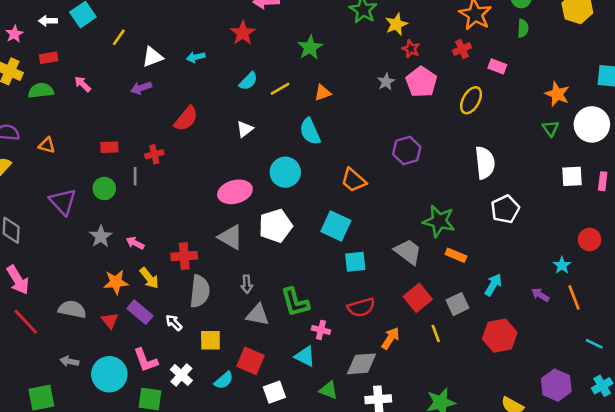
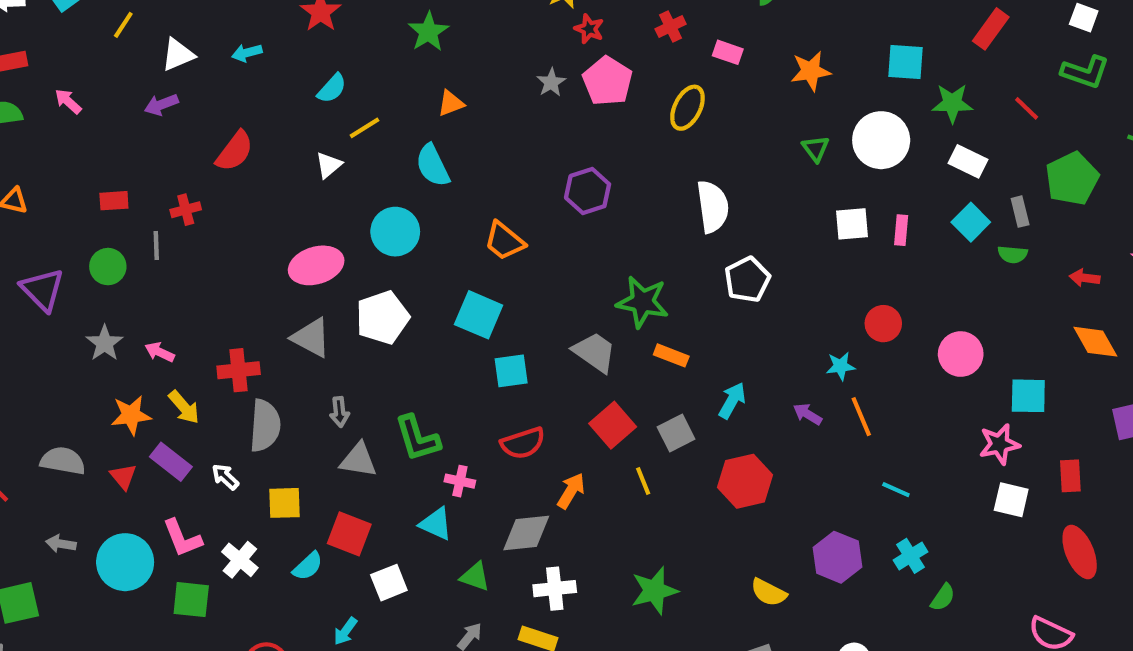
yellow line: (280, 89) -> (364, 128), moved
orange star: (557, 94) -> (811, 71), moved, turned -30
cyan star: (562, 265) -> (841, 366), turned 30

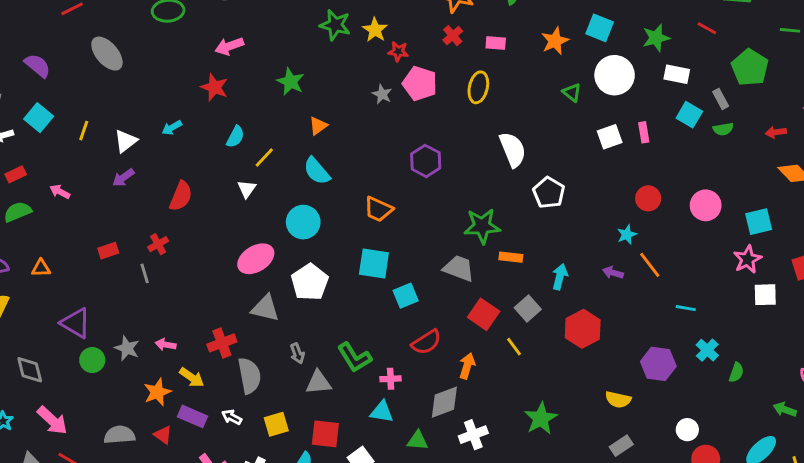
cyan square: (905, 62) -> (600, 28), moved, turned 32
green circle: (108, 267) -> (92, 360), moved

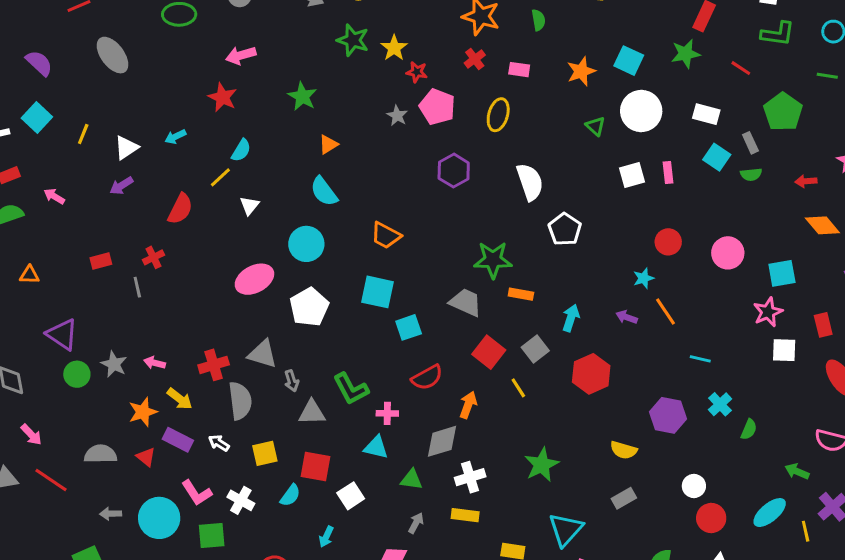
green star: (656, 38) -> (686, 54), moved
yellow line: (264, 158) -> (220, 177), moved
purple hexagon: (426, 161) -> (454, 171), moved
gray triangle: (265, 308) -> (263, 354), moved
pink arrow: (52, 420) -> (31, 435), size x0.7

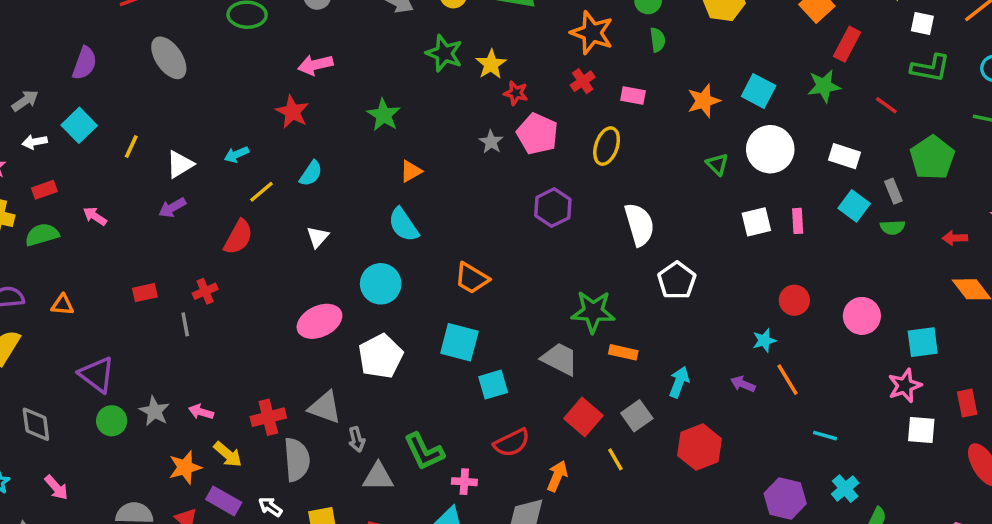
purple semicircle: (39, 63) -> (85, 63), turned 64
yellow line: (220, 177) -> (261, 192), moved

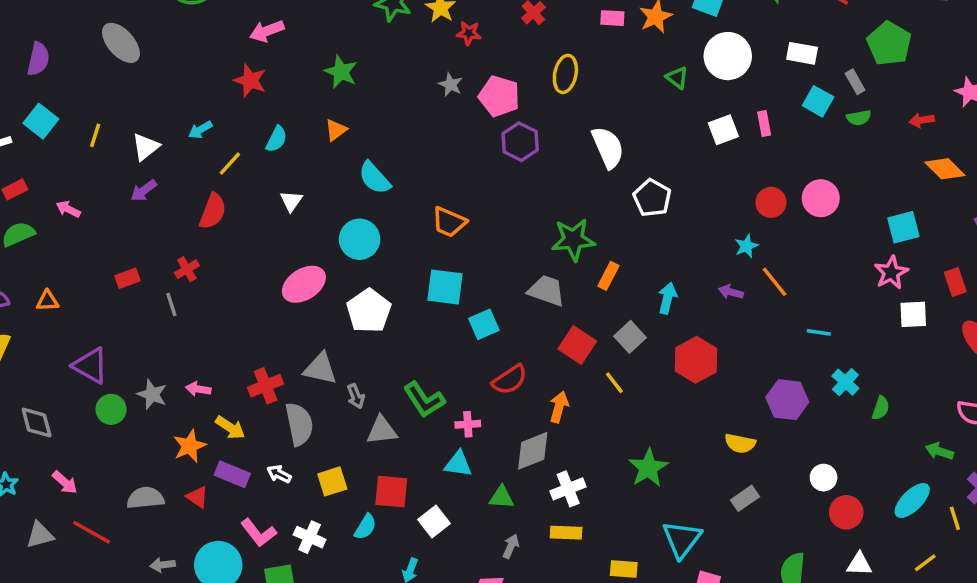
pink rectangle: (633, 96) -> (612, 18), moved
pink pentagon: (537, 134) -> (499, 96), moved
orange triangle: (411, 171) -> (336, 130), moved
pink circle: (862, 316) -> (821, 198), moved
orange rectangle: (623, 352) -> (608, 276), turned -68

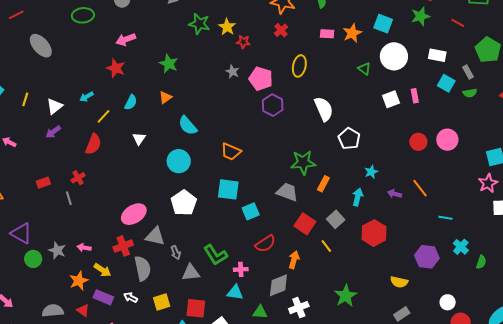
cyan star: (746, 246) -> (371, 172), moved
pink ellipse: (304, 284) -> (134, 214), moved

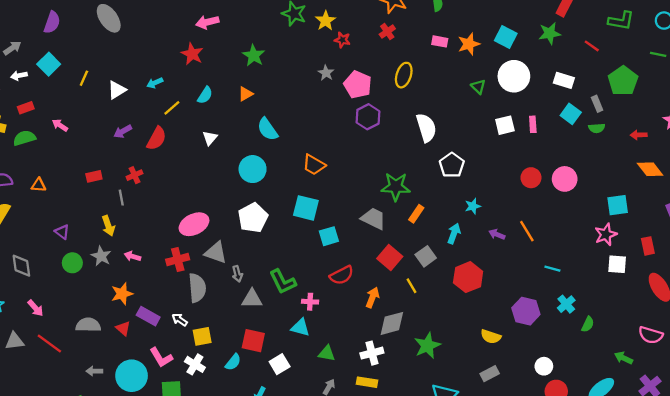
purple arrow: (53, 132) -> (123, 131), moved
purple triangle: (21, 233) -> (62, 232), size x0.6
yellow arrow: (102, 270) -> (108, 226), moved, turned 30
gray diamond: (278, 285) -> (392, 323), moved
yellow square: (162, 302) -> (202, 336), moved

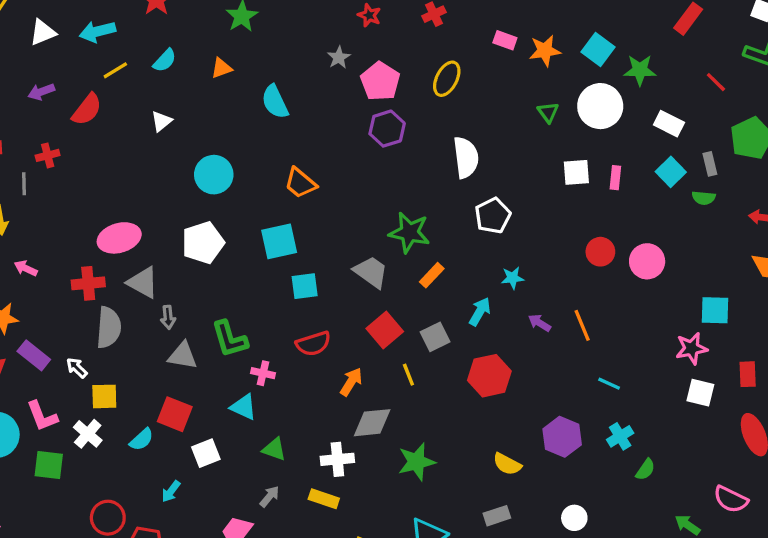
green star: (550, 33) -> (640, 70), moved
cyan arrow: (155, 83) -> (97, 31), size x1.5
cyan semicircle: (268, 129) -> (275, 102), moved
cyan square: (306, 208) -> (279, 241), turned -36

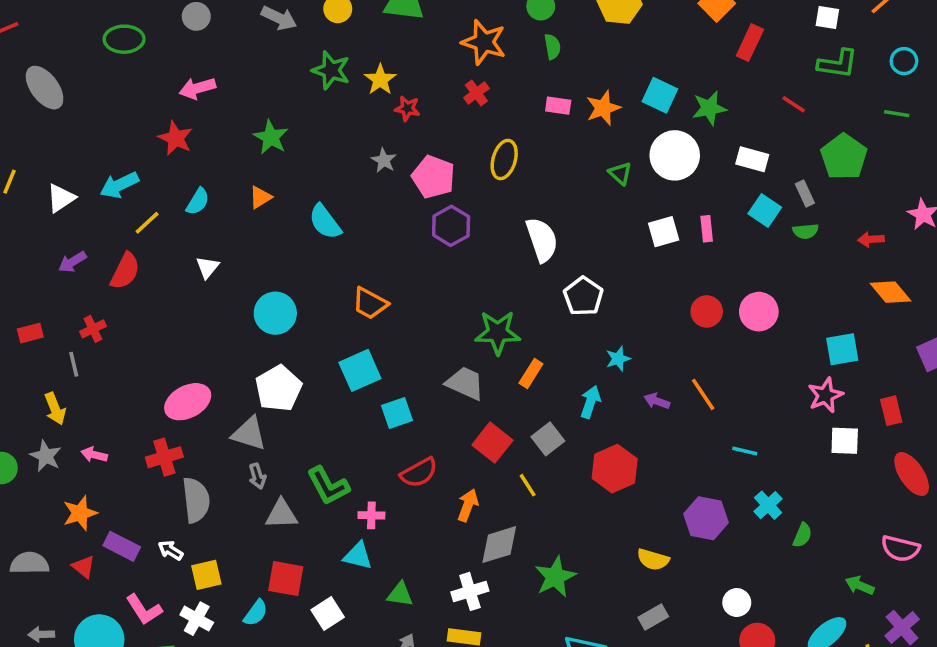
gray triangle: (143, 282) -> (249, 434), moved

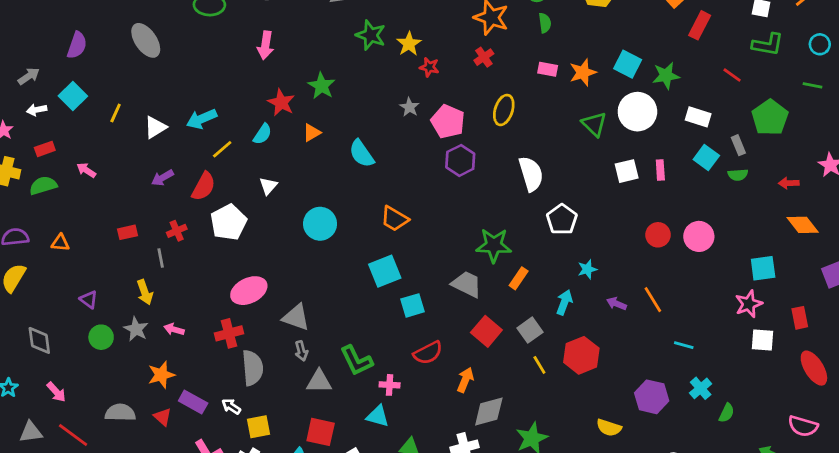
pink arrow: (197, 88) -> (265, 45), turned -68
red star: (176, 138) -> (281, 102), moved
green triangle: (620, 173) -> (594, 124), size x1.4
white pentagon: (278, 388) -> (229, 222), moved
yellow line: (528, 485) -> (539, 365), moved

